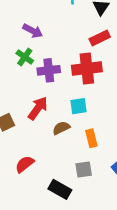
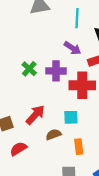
purple arrow: (33, 31) -> (72, 48), moved
purple cross: (49, 70) -> (56, 71), moved
red semicircle: (25, 164) -> (18, 149), moved

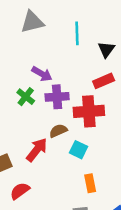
purple arrow: (72, 48) -> (42, 74), moved
cyan square: (71, 117) -> (78, 150), turned 32
brown semicircle: (54, 134) -> (58, 131), moved

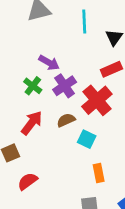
purple cross: (57, 97) -> (65, 86), turned -30
red cross: (89, 111) -> (97, 100), turned -36
red arrow: (37, 150) -> (32, 123), moved

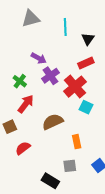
green cross: (33, 86) -> (20, 81), moved
brown semicircle: (66, 120) -> (53, 122), moved, size x1.5
cyan square: (87, 139) -> (86, 107), moved

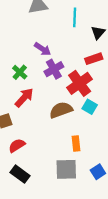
brown semicircle: (53, 122) -> (61, 110), moved
gray square: (70, 166) -> (66, 169), size x1.5
black rectangle: (50, 181) -> (20, 174), moved

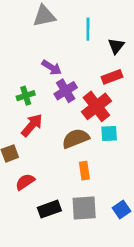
green cross: (20, 72) -> (26, 96), turned 32
cyan square: (90, 107) -> (109, 134), turned -32
orange rectangle: (76, 143) -> (84, 171), moved
black rectangle: (20, 174) -> (49, 209), moved, turned -54

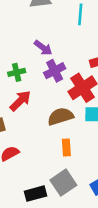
gray square: (84, 208) -> (63, 183), turned -35
black rectangle: (49, 209) -> (36, 194), moved

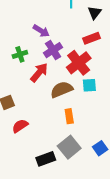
red arrow: (20, 101) -> (39, 73), moved

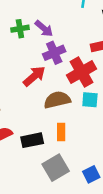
green cross: (20, 54) -> (20, 29), moved
black rectangle: (46, 159) -> (32, 140), moved

